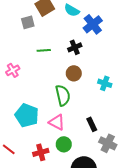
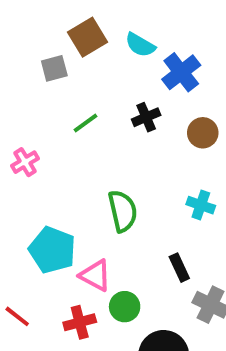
green line: (44, 50) -> (86, 123), turned -32
brown circle: (74, 73) -> (203, 133), moved
cyan cross: (105, 83) -> (201, 205), moved
pink triangle: (57, 122) -> (95, 275), moved

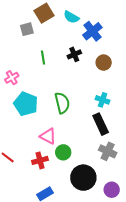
green line: (86, 123) -> (43, 57), turned -64
cyan pentagon: (52, 250) -> (26, 104), moved
black rectangle: (179, 268) -> (101, 124), moved, size x1.5

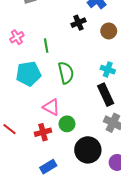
green line: (43, 57) -> (46, 46), moved
pink cross: (12, 78) -> (17, 37), moved
cyan pentagon: (26, 104) -> (28, 74), turned -30

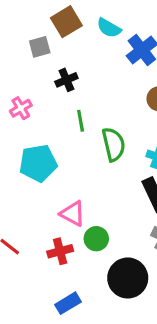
black cross: (78, 23) -> (66, 80), moved
green line: (46, 46) -> (81, 121), moved
green semicircle: (66, 73) -> (114, 144), moved

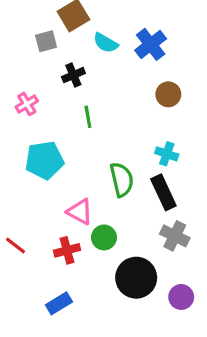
cyan semicircle: (109, 28) -> (106, 43), moved
green semicircle: (114, 144) -> (122, 180), moved
blue rectangle: (68, 303) -> (59, 303), moved

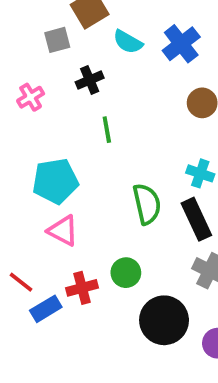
pink cross: (27, 104) -> (31, 97), moved
pink triangle: (80, 212) -> (63, 231), moved
blue rectangle: (59, 303) -> (46, 309), moved

